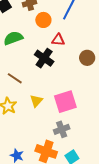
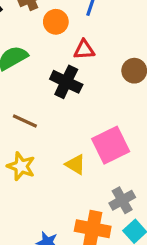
yellow triangle: (36, 101) -> (75, 164), moved, turned -32
gray cross: (62, 129) -> (122, 200), moved

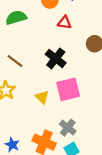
black cross: (66, 82) -> (56, 58), moved
gray cross: (122, 200) -> (68, 128), turned -35

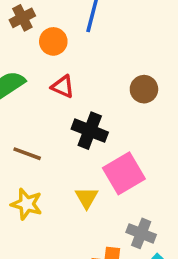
red triangle: (64, 23) -> (63, 87), moved, turned 32
yellow triangle: (42, 97) -> (87, 198), turned 32

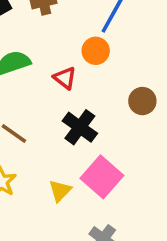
orange circle: (53, 41) -> (96, 51), moved
pink square: (124, 173) -> (102, 177), turned -33

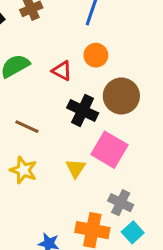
orange circle: (96, 51) -> (96, 55), moved
brown circle: (142, 101) -> (121, 96), moved, size x1.5

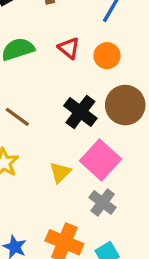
red triangle: (62, 71) -> (69, 48), moved
gray cross: (121, 203) -> (103, 202), moved

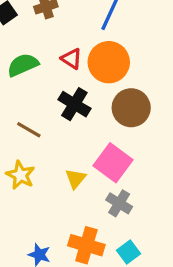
orange circle: (107, 56) -> (109, 62), size x1.6
black cross: (80, 112) -> (74, 104), moved

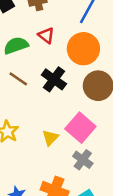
red triangle: (72, 59) -> (46, 35), moved
brown line: (29, 130) -> (18, 79), moved

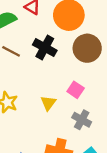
pink square: (80, 128) -> (76, 90), size x0.6

